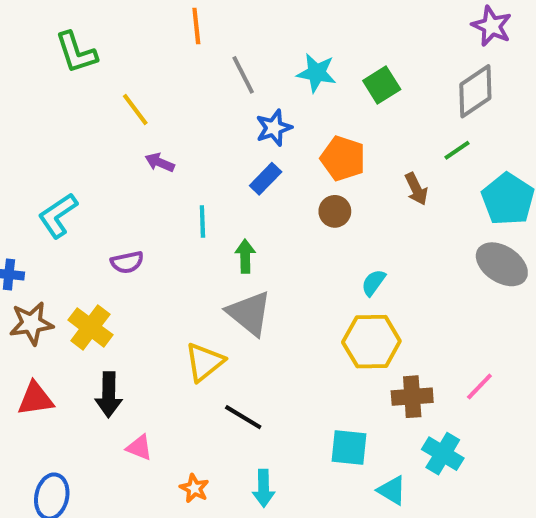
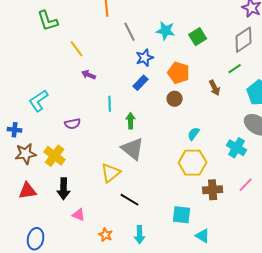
cyan cross: (443, 454) -> (237, 148), moved

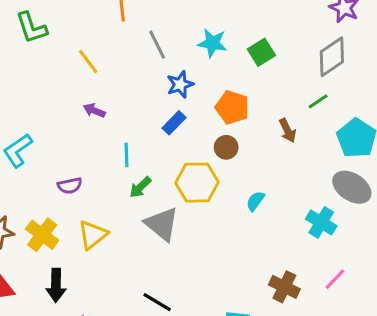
yellow line: (77, 49) -> (88, 61), moved
green arrow: (131, 121) -> (140, 187), moved, turned -133
yellow hexagon: (193, 163) -> (197, 183), moved
yellow triangle: (111, 173) -> (93, 235), moved
brown cross: (213, 190) -> (284, 287), turned 30

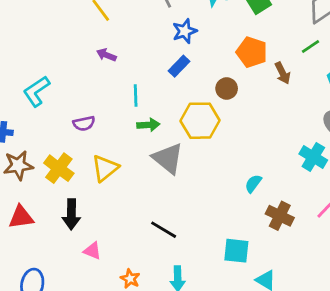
orange pentagon: (232, 107) -> (252, 52), moved
green arrow: (140, 187) -> (148, 125), turned -140
cyan semicircle: (255, 201) -> (253, 184), moved

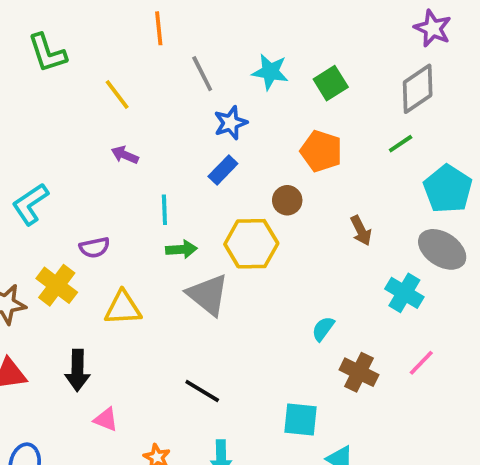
brown arrow: (283, 73) -> (361, 230), moved
yellow cross: (59, 168) -> (57, 285), moved
yellow triangle: (105, 168) -> (123, 308), turned 36

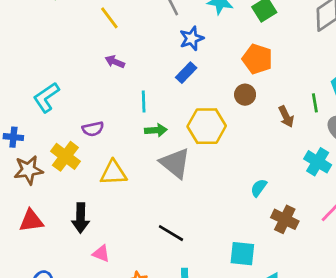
green line: (401, 144) -> (315, 103), moved, turned -66
brown circle: (287, 200) -> (245, 95), moved

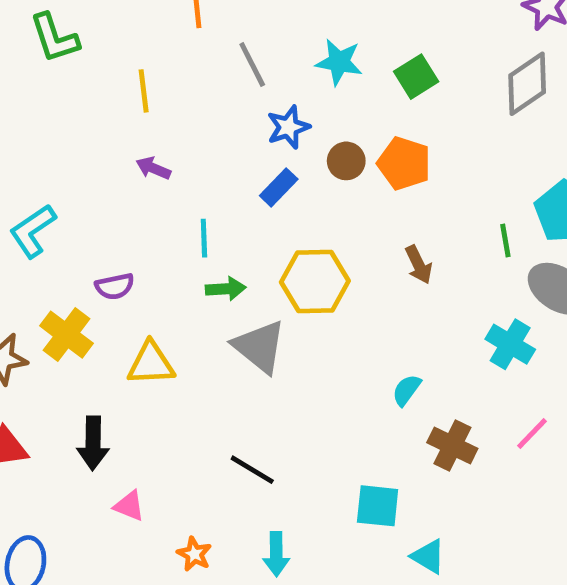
yellow line: (109, 18) -> (144, 91), turned 30
brown circle: (245, 95) -> (346, 161), moved
brown arrow: (286, 117) -> (419, 265), moved

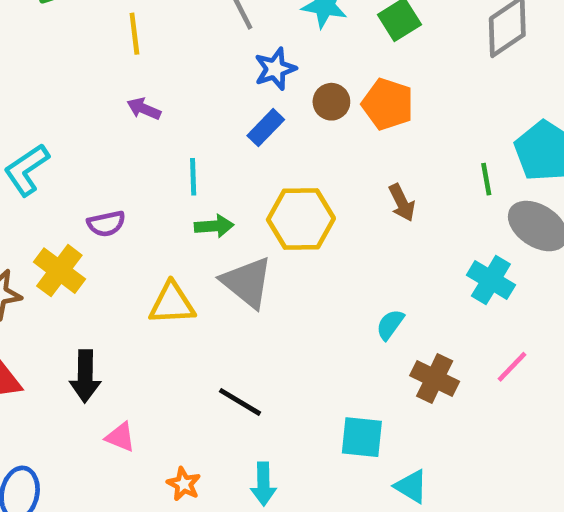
yellow triangle: (151, 364) -> (172, 303), moved

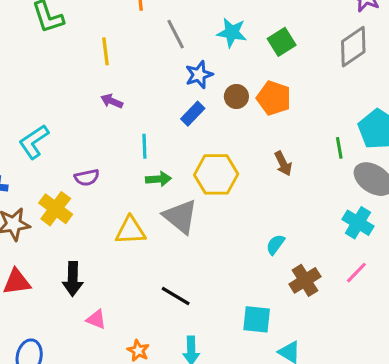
cyan cross: (491, 280) -> (358, 223), moved
brown cross: (435, 378) -> (305, 280), turned 32

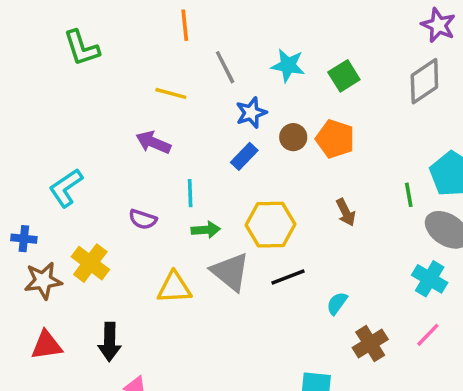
yellow line: (105, 51) -> (171, 93), moved, turned -68
purple arrow: (112, 101) -> (153, 142), size x1.4
purple semicircle: (87, 178) -> (143, 219), moved, turned 30
black line: (176, 296) -> (288, 277), moved, turned -52

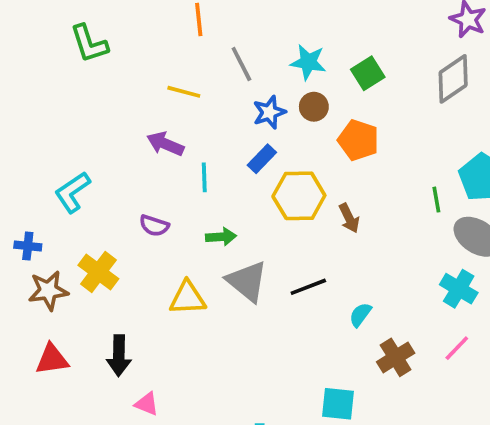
brown circle: (293, 137) -> (314, 107), moved
cyan line: (190, 193) -> (204, 177), moved
brown arrow: (346, 212) -> (349, 218), moved
yellow hexagon: (270, 225) -> (299, 196), moved

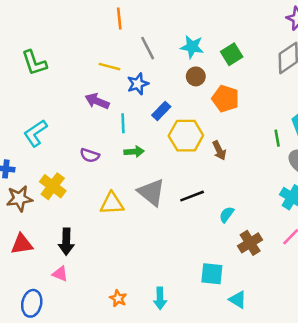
green L-shape: (89, 44) -> (34, 63), moved
blue star: (269, 112) -> (138, 84), moved
green arrow: (221, 237) -> (134, 152), moved
pink triangle: (147, 404) -> (60, 274), moved

